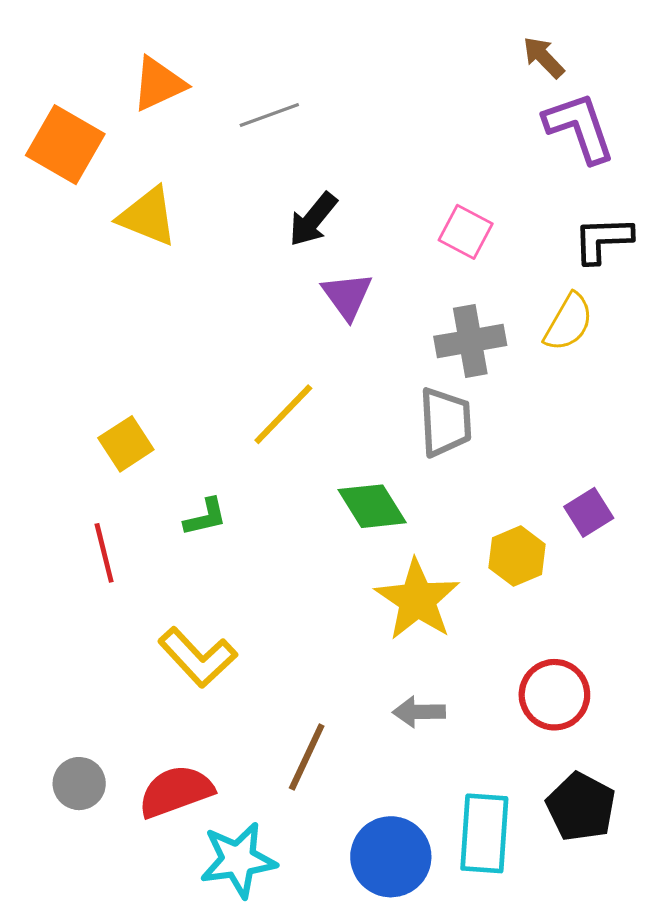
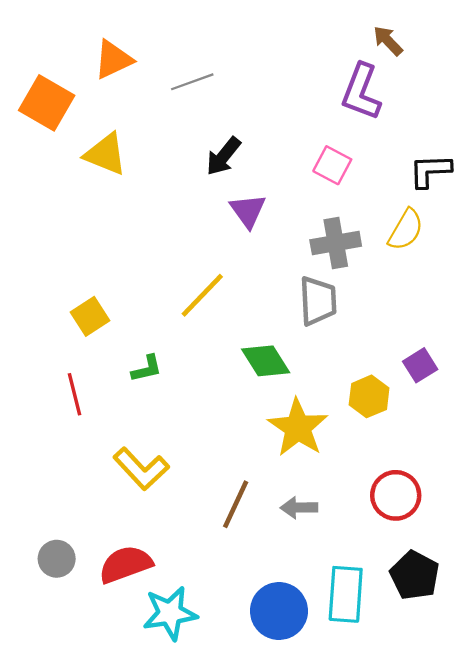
purple L-shape: (579, 127) -> (361, 92), moved, turned -140
brown line: (307, 757) -> (236, 504), moved

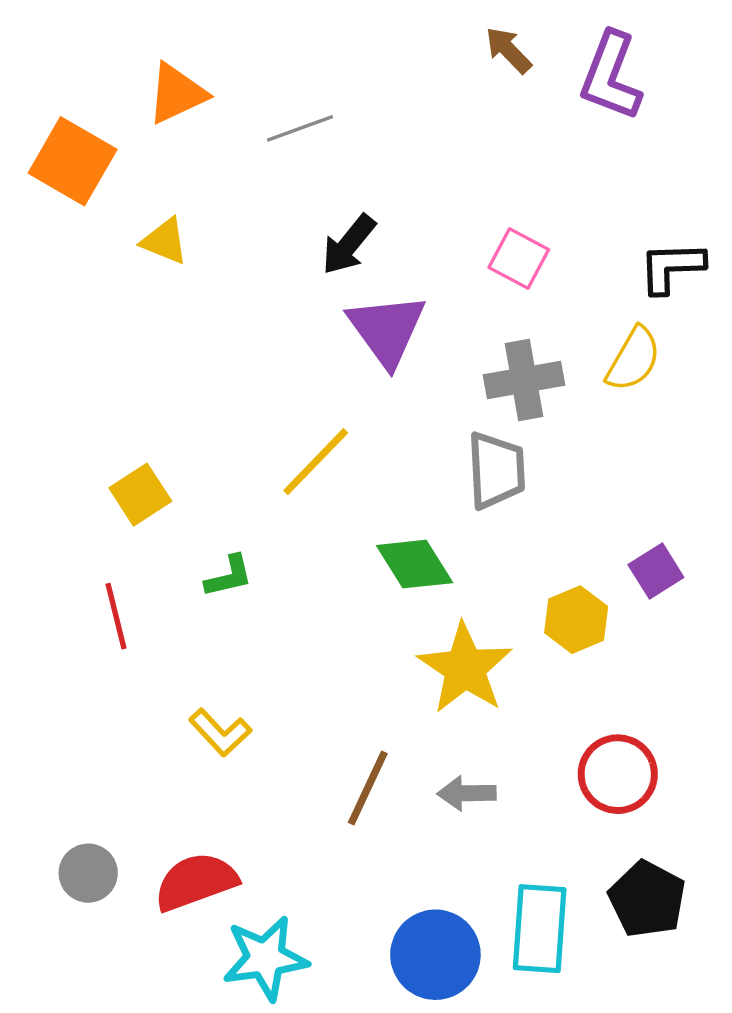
brown arrow: (388, 41) -> (508, 50), moved
purple L-shape: (361, 92) -> (611, 76), moved
yellow triangle: (106, 154) -> (165, 241), size x0.7
purple triangle: (248, 211) -> (387, 330), size x1.4
yellow L-shape: (141, 469) -> (220, 732), size x0.7

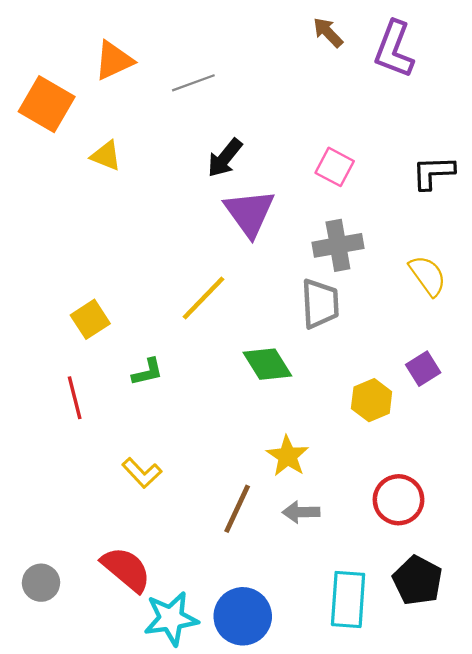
yellow semicircle: (633, 359) -> (428, 276), moved, turned -66
yellow star: (465, 668) -> (288, 456), moved, size x0.7
gray circle: (88, 873) -> (41, 583), moved
red semicircle: (196, 882) -> (126, 569), turned 60
blue circle: (435, 955) -> (243, 616), moved

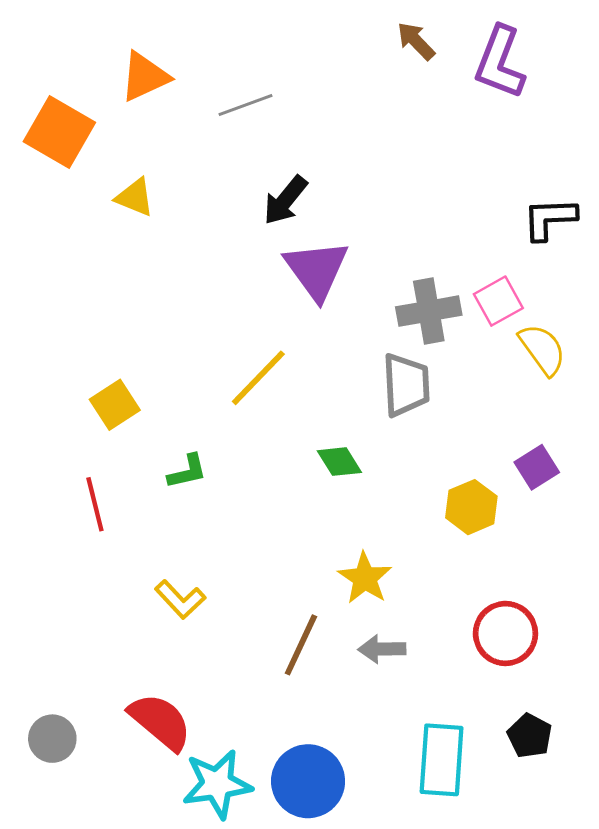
pink square: (335, 167) -> (498, 301), moved, turned 33
green diamond: (267, 364) -> (339, 462), size x0.7
black pentagon: (418, 580) -> (530, 736), size x0.7

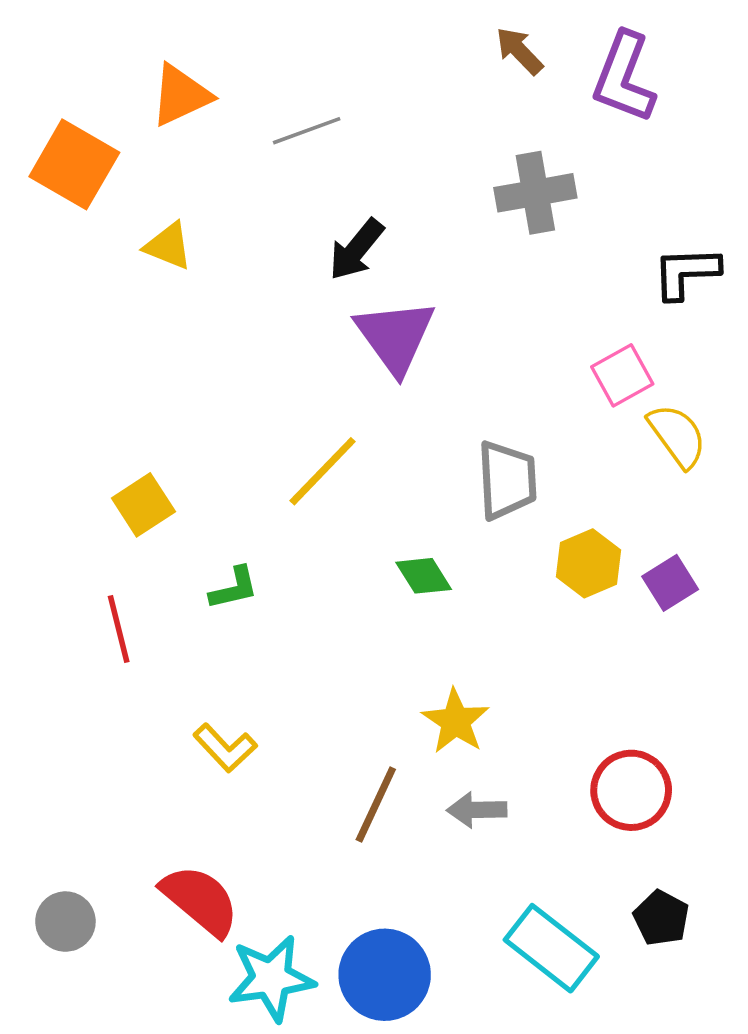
gray cross: (429, 311) -> (535, 193), moved
yellow hexagon: (471, 507) -> (589, 563), moved
cyan rectangle: (442, 760) -> (551, 948), turned -56

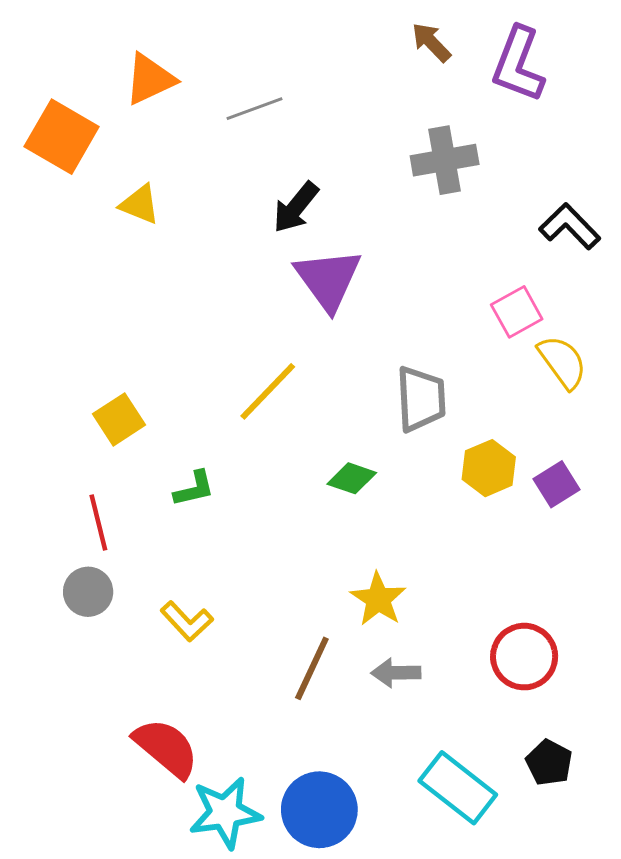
black L-shape: (686, 273) -> (570, 226), turned 48
green diamond: (424, 576) -> (352, 478), turned -39
gray circle: (65, 922) -> (88, 592), moved

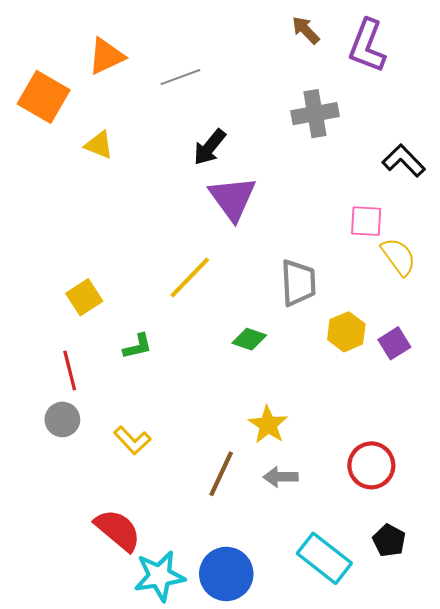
pink square: (517, 312) -> (366, 221), turned 32

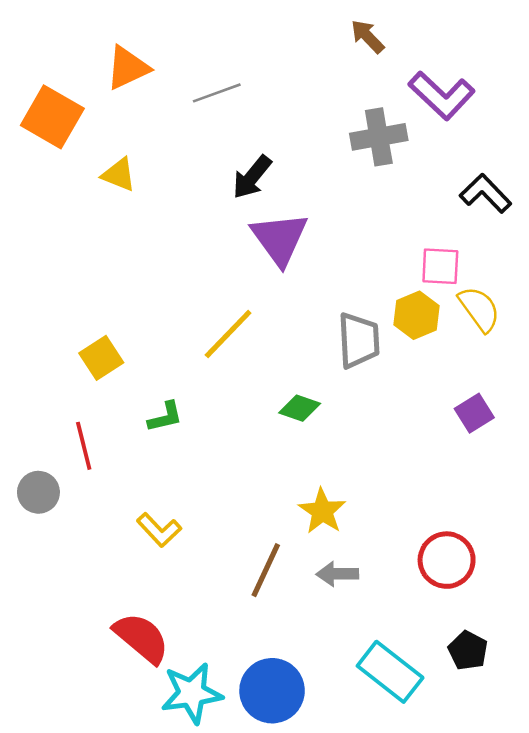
purple L-shape: (367, 46) -> (442, 95), moved, turned -68
yellow hexagon: (346, 332) -> (416, 315), moved
gray circle: (62, 419) -> (38, 492), moved

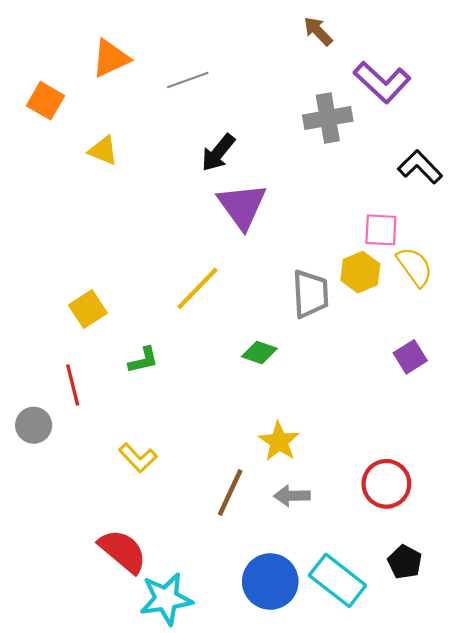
orange square: (52, 117) -> (46, 101), size x0.7
blue circle: (272, 691) -> (270, 582), moved

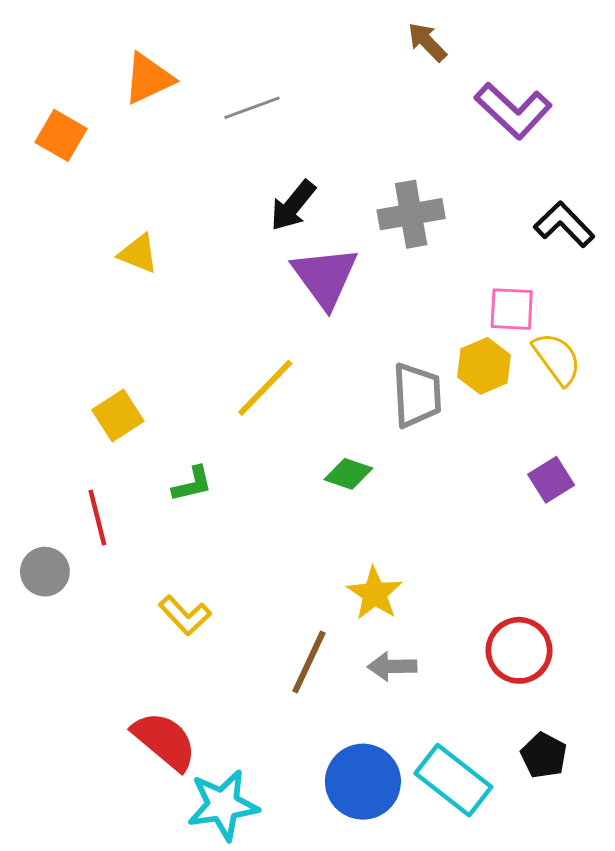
gray cross: (328, 118) -> (411, 214), moved
yellow triangle: (103, 151) -> (138, 254), moved

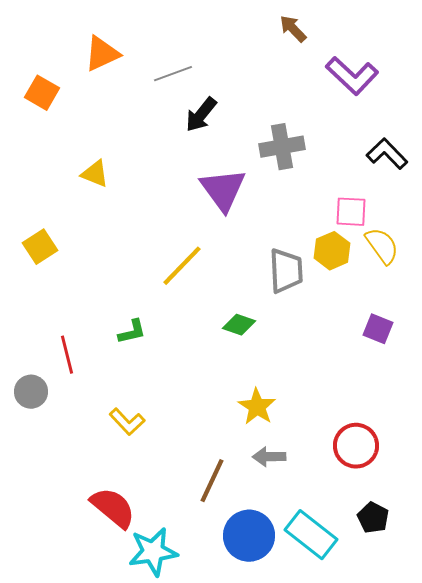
black arrow: (293, 205) -> (201, 115), moved
yellow square: (118, 416) -> (40, 247), moved
purple square: (551, 480) -> (378, 329), turned -36
brown line: (309, 662) -> (212, 481), moved

